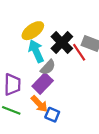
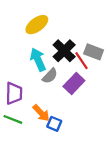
yellow ellipse: (33, 31) -> (37, 25), moved
purple rectangle: (43, 83) -> (74, 83), moved

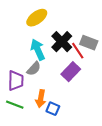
gray semicircle: (50, 76) -> (34, 69), moved
orange arrow: (41, 113) -> (41, 99), turned 54

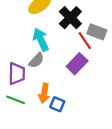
black cross: (62, 42) -> (70, 18), moved

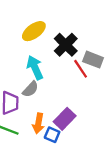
purple rectangle: (77, 64) -> (65, 119), moved

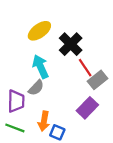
gray rectangle: (93, 60) -> (97, 80), moved, turned -60
purple rectangle: (65, 119) -> (87, 108), moved

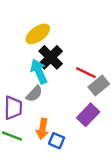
black cross: (71, 44) -> (51, 57), moved
red line: (85, 68) -> (86, 73), turned -30

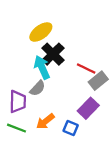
orange arrow: (42, 129) -> (45, 121), turned 42
blue square: (57, 141) -> (71, 128), moved

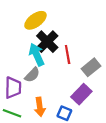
red line: (86, 68) -> (68, 54), moved, turned 54
orange arrow: (45, 121) -> (40, 107), turned -60

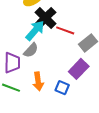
cyan arrow: (37, 54) -> (35, 30), turned 65
red line: (68, 54) -> (65, 30), turned -60

